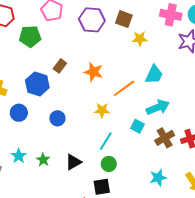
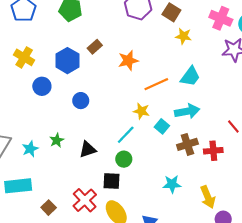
orange star: (94, 72) -> (128, 60), turned 30
yellow star: (102, 110) -> (141, 111), moved
cyan star: (19, 156) -> (30, 149), moved

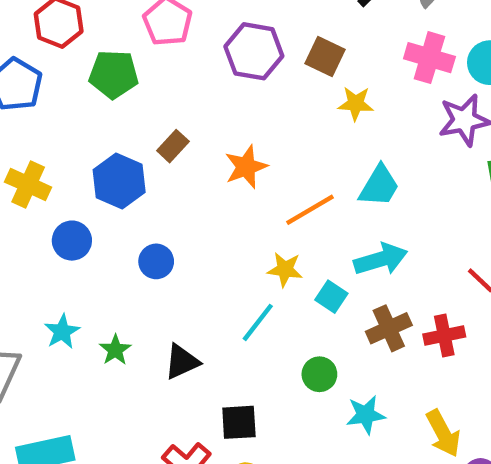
cyan star: (30, 149) -> (62, 332), moved
green circle: (124, 159) -> (319, 374), moved

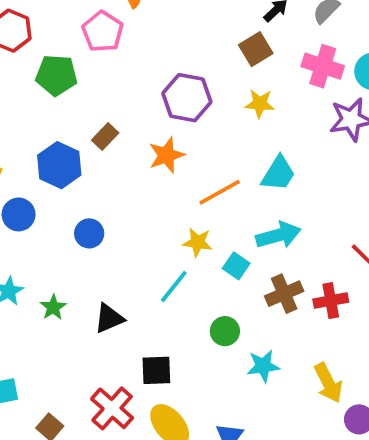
purple hexagon: (254, 51) -> (187, 98), moved
brown square: (325, 56) -> (256, 49), moved, turned 32

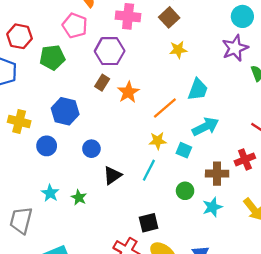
pink cross: (323, 66) -> (128, 16), moved
purple hexagon: (187, 98) -> (110, 51), moved
brown rectangle: (105, 136) -> (102, 83), moved
brown cross: (284, 294) -> (217, 174), moved, turned 35
black triangle: (109, 318) -> (112, 175), moved

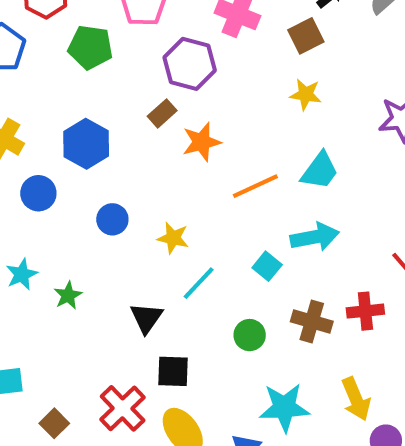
yellow star: (158, 141) -> (173, 238), moved
black triangle: (112, 175) -> (146, 318), moved, turned -36
cyan star: (212, 207) -> (284, 407), moved, size x1.4

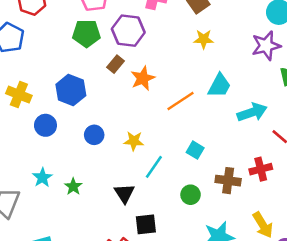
green pentagon: (90, 47) -> (86, 33), moved
cyan arrow: (315, 237) -> (252, 112), moved

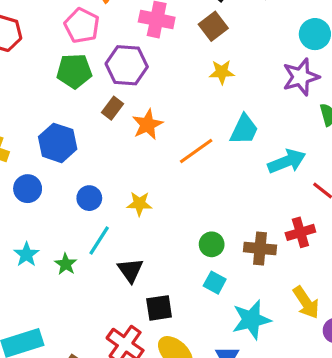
cyan square: (195, 150) -> (215, 283), moved
cyan line: (154, 167) -> (99, 241), moved
green circle: (191, 195) -> (212, 244), moved

